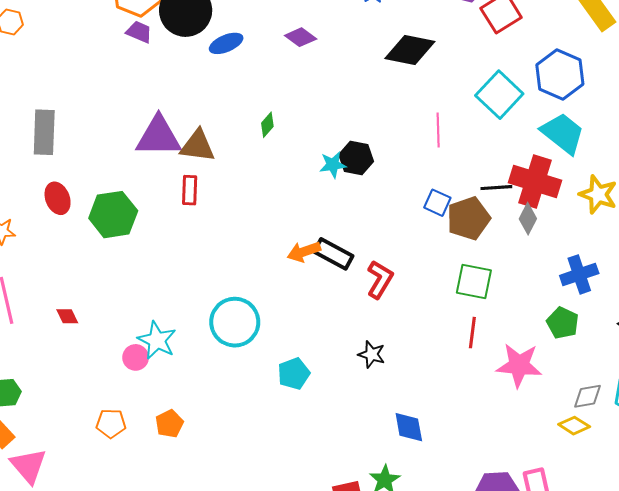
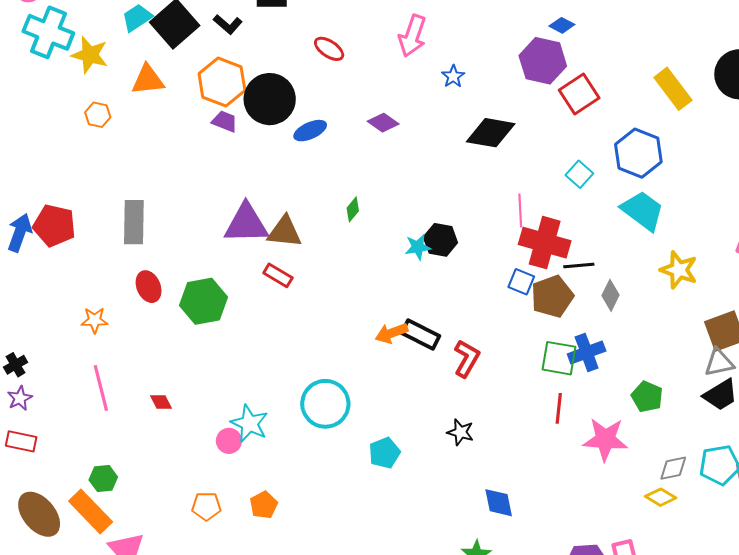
cyan square: (499, 95) -> (579, 174), size x0.6
red cross: (535, 181) -> (545, 243), moved
red rectangle: (190, 190) -> (278, 275), turned -60
blue cross: (579, 274) -> (587, 352), moved

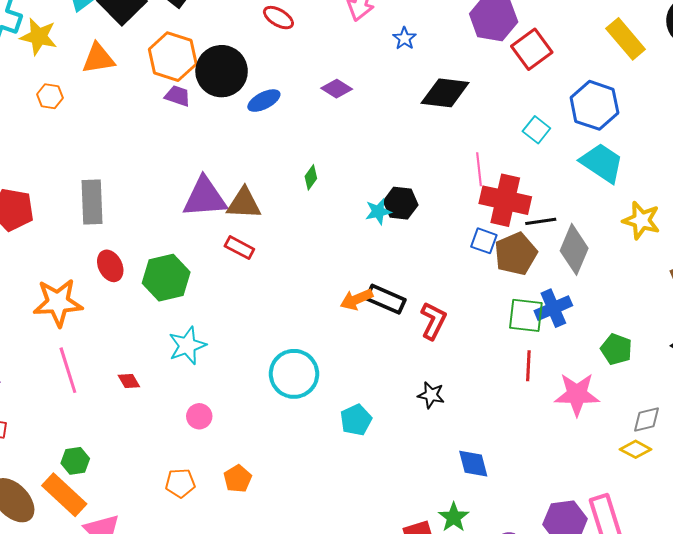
gray diamond: (610, 295) -> (574, 249), size x1.6
orange star: (95, 320) -> (58, 303), size x1.8
cyan star: (249, 424) -> (187, 346), moved, turned 30

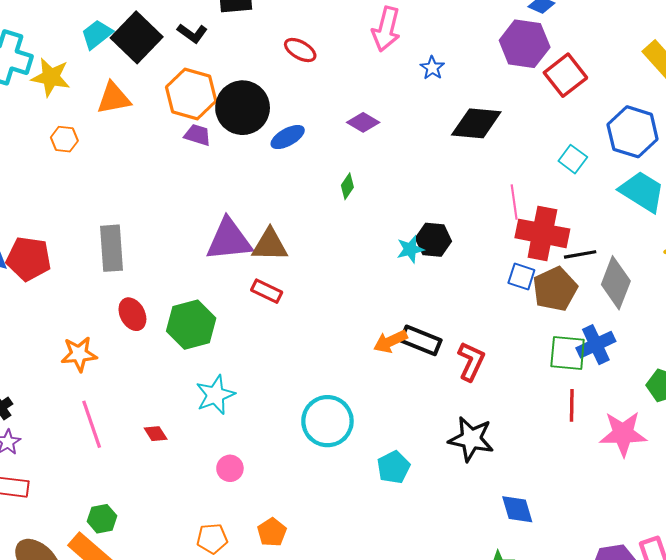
green diamond: (311, 177) -> (347, 186), moved
orange star: (58, 303) -> (79, 354), size x0.7
black star: (431, 395) -> (471, 439), size x1.6

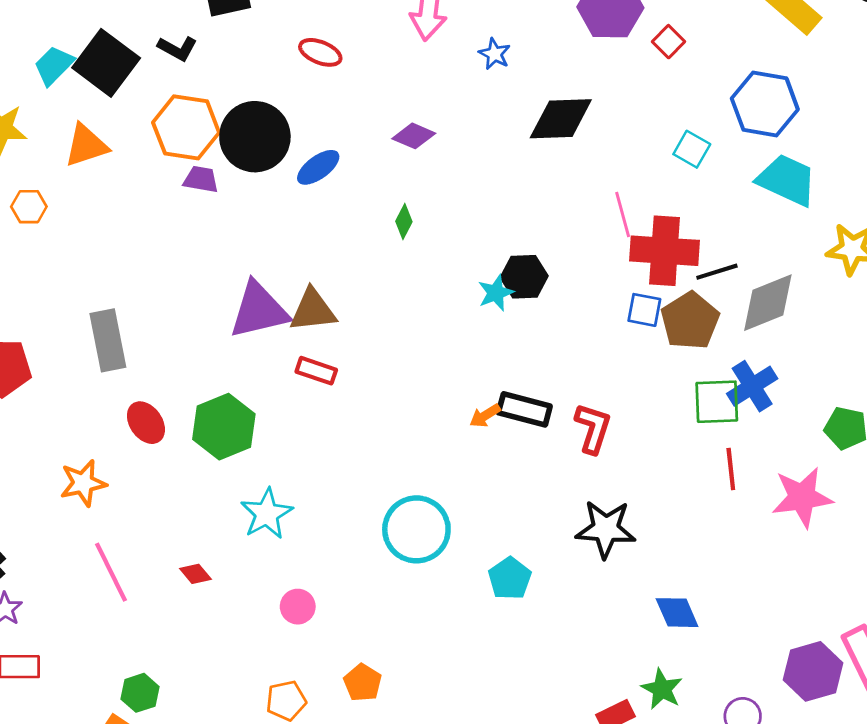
red square: (565, 75) -> (669, 42), size x0.6
gray diamond: (616, 283) -> (768, 303), turned 54
orange arrow: (390, 341) -> (485, 416), size x0.7

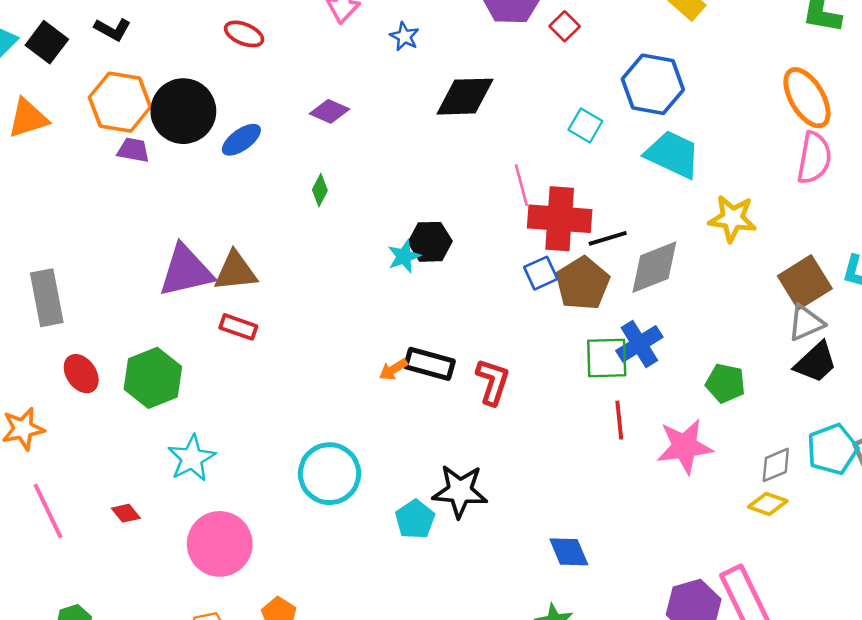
black square: (106, 63) -> (47, 42), size x0.7
blue square: (644, 310) -> (541, 273), turned -36
black star: (606, 529) -> (460, 491), moved
pink circle: (298, 607) -> (220, 544), size x2.0

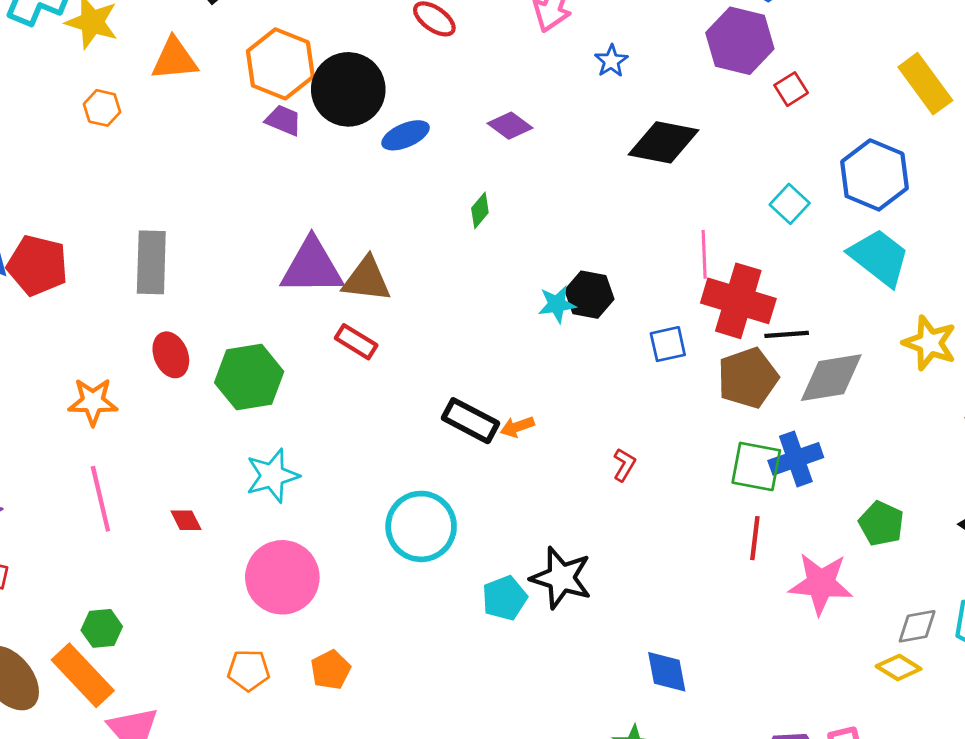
blue square: (541, 273) -> (668, 344), moved
black rectangle: (430, 364) -> (470, 421), moved
red L-shape: (493, 382) -> (624, 465), size x0.6

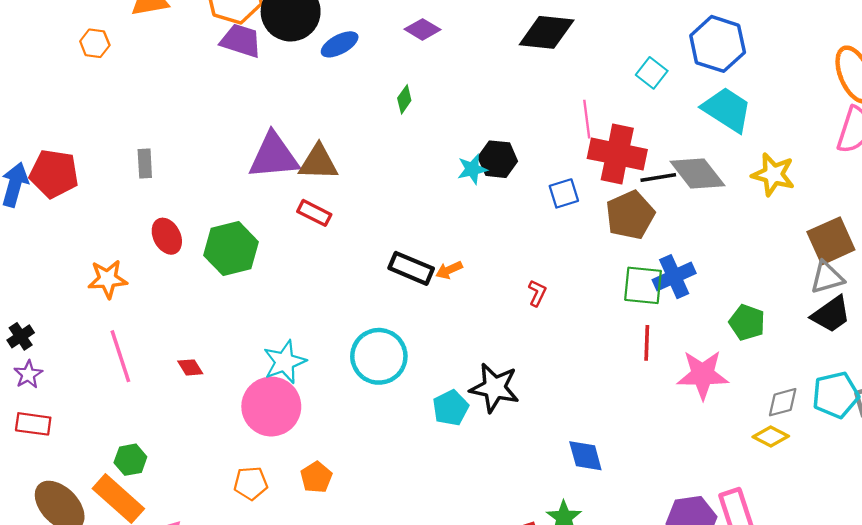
purple trapezoid: (283, 120) -> (241, 41), size x1.4
gray rectangle: (151, 262) -> (145, 163), size x0.6
gray diamond: (831, 378) -> (697, 173), moved, turned 66
cyan star: (272, 476) -> (285, 362), moved

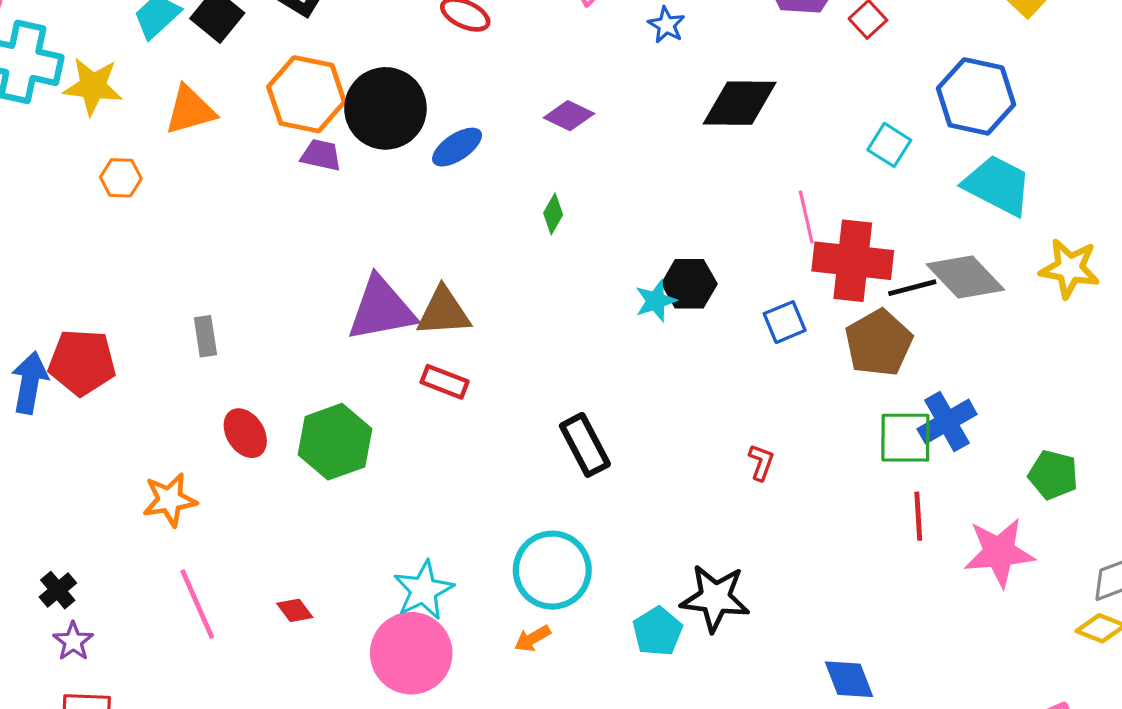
purple trapezoid: (241, 41) -> (321, 155), size x0.7
black rectangle: (411, 268) -> (585, 445), turned 45
orange arrow: (449, 270) -> (532, 638), moved

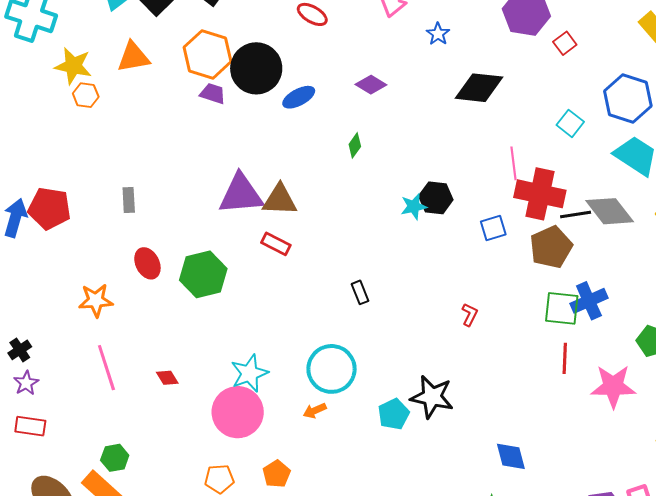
yellow star: (93, 86) -> (73, 66), moved
black rectangle: (585, 445) -> (360, 292), size x0.6

